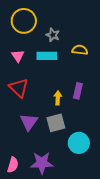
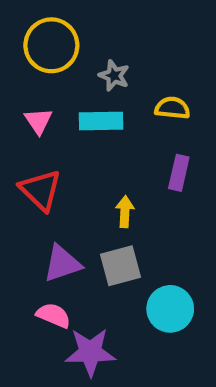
purple rectangle: (78, 91) -> (179, 173), moved
purple triangle: (29, 122) -> (62, 264), turned 36
pink semicircle: (13, 165) -> (54, 315), moved, turned -84

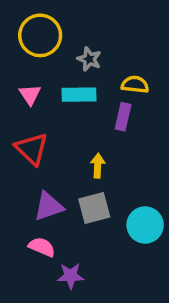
purple rectangle: (179, 173) -> (123, 117), moved
cyan circle: (170, 309) -> (145, 225), moved
purple star: (90, 352) -> (71, 276), size x0.7

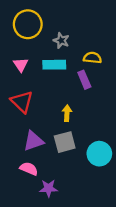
purple rectangle: (123, 117) -> (84, 80), turned -36

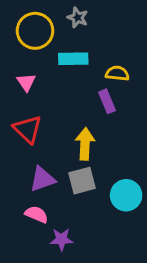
gray star: (61, 40) -> (78, 18), moved
cyan rectangle: (54, 65) -> (73, 59), moved
yellow arrow: (67, 113) -> (85, 144), size x1.5

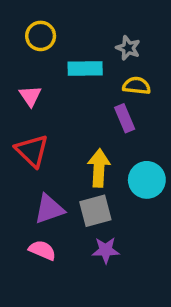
gray star: (78, 18) -> (128, 48), moved
yellow circle: (35, 31) -> (41, 36), size x0.7
cyan circle: (126, 195) -> (147, 180), moved
purple star: (61, 239) -> (106, 250), moved

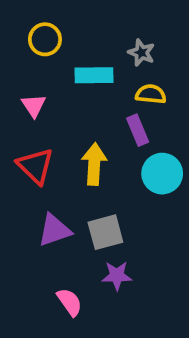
yellow arrow: (99, 168) -> (94, 164), moved
cyan circle: (147, 180) -> (162, 174), moved
pink semicircle: (42, 250) -> (70, 302), moved, turned 32

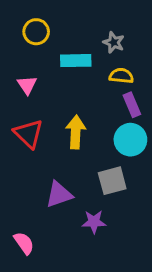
purple rectangle: (138, 130) -> (132, 105), moved
purple triangle: (54, 230) -> (59, 194), moved
gray square: (105, 232) -> (112, 181), moved
pink semicircle: (70, 302) -> (24, 243), moved

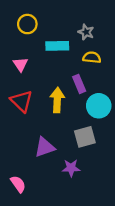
purple rectangle: (132, 105) -> (79, 84), moved

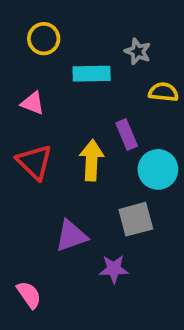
yellow semicircle: (92, 57) -> (163, 92), moved
pink triangle: (20, 64) -> (33, 103), turned -35

